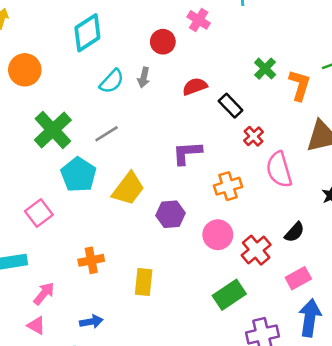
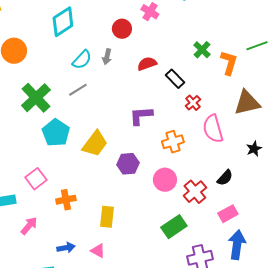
gray line: (107, 134) -> (78, 90), moved
pink square: (39, 213) -> (36, 179), moved
pink triangle: (36, 325) -> (98, 251), moved

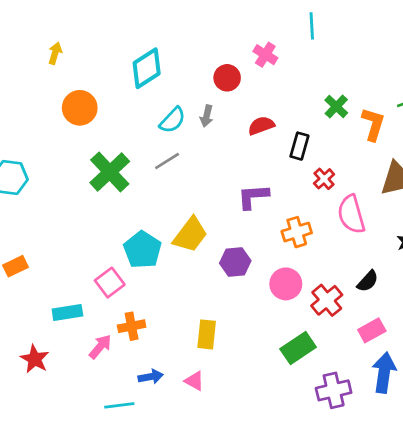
black rectangle: (175, 79) -> (299, 146), turned 60
cyan pentagon: (56, 133) -> (142, 250), moved
orange cross: (66, 200) -> (132, 326), moved

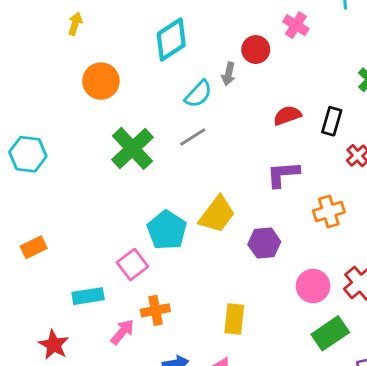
gray arrow: (207, 116) -> (229, 74), moved
red semicircle: (261, 126) -> (287, 115), moved
pink circle: (286, 284) -> (313, 286), moved

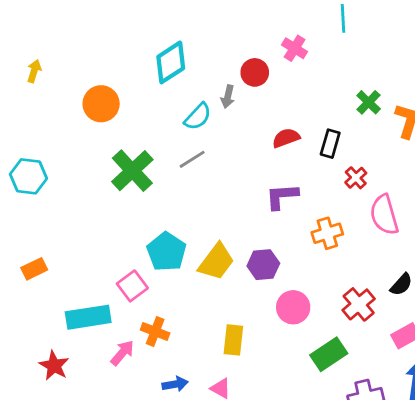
yellow arrow: (75, 24) -> (34, 71), moved
yellow trapezoid: (217, 214) -> (216, 262), moved
pink circle: (313, 286) -> (293, 307), moved
cyan rectangle: (88, 296) -> (88, 317), size x1.4
orange cross: (155, 310) -> (155, 331), turned 32

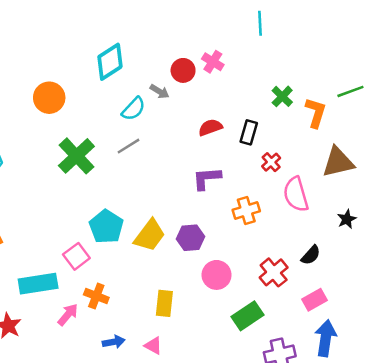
pink cross: (295, 48) -> (213, 62), moved
gray arrow: (228, 97) -> (160, 91), turned -72

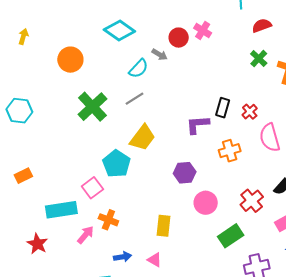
cyan diamond: (110, 62) -> (119, 30), turned 68
red semicircle: (210, 127) -> (262, 25), moved
black rectangle: (249, 132) -> (223, 108), moved
yellow trapezoid: (150, 235) -> (143, 138), moved

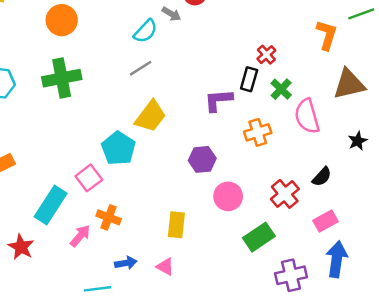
green cross: (259, 59) -> (281, 89), moved
green cross: (92, 107) -> (62, 78), moved, turned 32
red cross: (250, 112) -> (266, 55), moved
cyan rectangle: (61, 210) -> (51, 205), turned -48

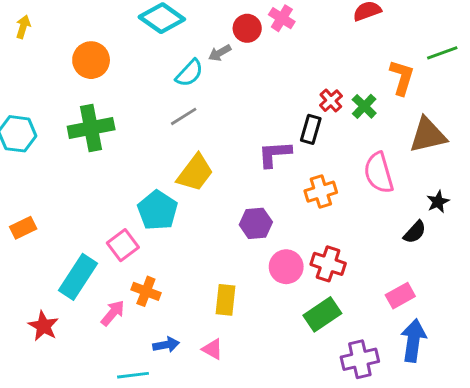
gray arrow: (171, 14) -> (220, 53), turned 120
green cross: (281, 89) -> (364, 106), moved
black semicircle: (322, 177) -> (415, 232), moved
red cross: (285, 194) -> (328, 264), moved, turned -32

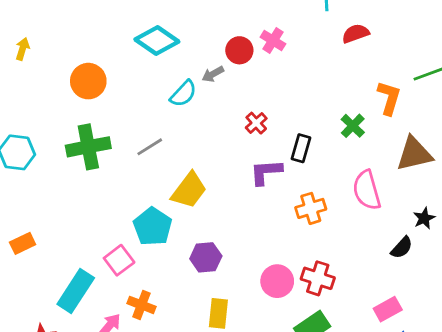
red cross: (331, 101) -> (256, 123), moved
gray line: (184, 116) -> (150, 147), moved
purple hexagon: (256, 223) -> (206, 257), moved

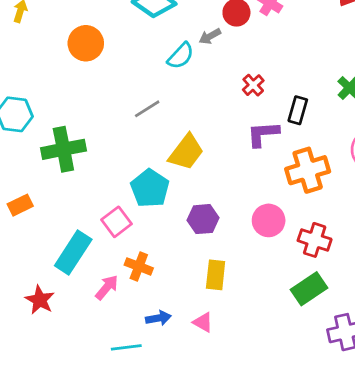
green cross: (88, 147) -> (63, 149), moved
orange cross: (311, 208) -> (308, 170), size x1.4
pink circle: (277, 281) -> (269, 220), moved

